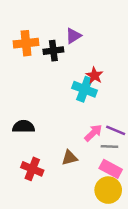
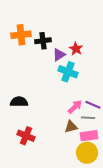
purple triangle: (73, 36) -> (59, 55), moved
red star: (94, 76) -> (76, 49), moved
brown triangle: (70, 158) -> (71, 127), moved
pink rectangle: (111, 169) -> (89, 136), turned -36

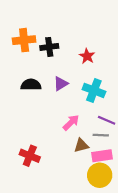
purple triangle: (59, 55) -> (61, 84), moved
cyan cross: (68, 72) -> (94, 90), moved
black semicircle: (19, 102) -> (31, 85), moved
pink arrow: (75, 107) -> (71, 123), moved

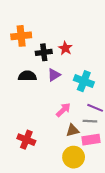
black cross: (49, 47) -> (44, 52), moved
red star: (87, 56) -> (65, 48), moved
yellow circle: (100, 175) -> (74, 157), moved

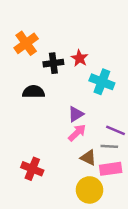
orange cross: (21, 36) -> (26, 43), turned -30
purple triangle: (54, 75) -> (76, 114), moved
cyan cross: (84, 81) -> (102, 82), moved
brown triangle: (73, 130) -> (88, 158), turned 40

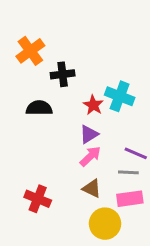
red star: (80, 58) -> (93, 105), moved
brown triangle: (88, 158) -> (92, 188), moved

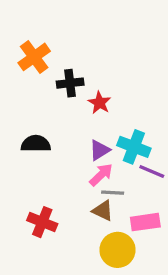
cyan cross: (120, 96) -> (134, 147), moved
red star: (93, 105) -> (100, 103), moved
black semicircle: (39, 108) -> (36, 144), moved
gray line: (128, 172) -> (113, 193), moved

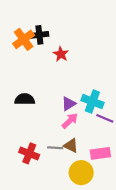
black cross: (70, 83) -> (39, 35), moved
red star: (100, 103) -> (61, 54), moved
gray line: (113, 193) -> (55, 148), moved

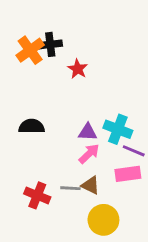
purple triangle: (69, 104) -> (88, 132), turned 35
pink rectangle: (100, 153) -> (128, 174), moved

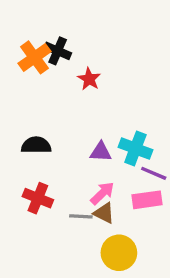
black cross: (50, 44) -> (58, 51), turned 30
pink arrow: (89, 154) -> (102, 193), moved
red cross: (37, 195) -> (38, 198), moved

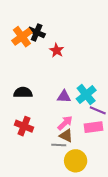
cyan cross: (135, 149) -> (86, 95), turned 30
gray line: (81, 216) -> (59, 145), moved

